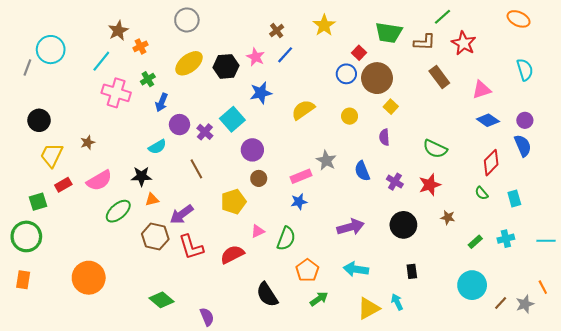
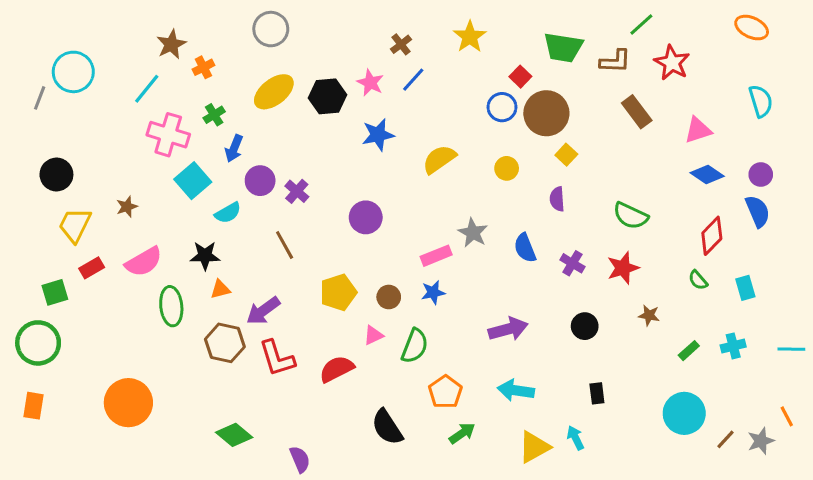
cyan square: (232, 119) -> (193, 181), moved
brown circle: (259, 178) -> (389, 297), moved
green ellipse: (118, 211) -> (171, 306), turned -55
black circle: (403, 225) -> (585, 326), size x0.7

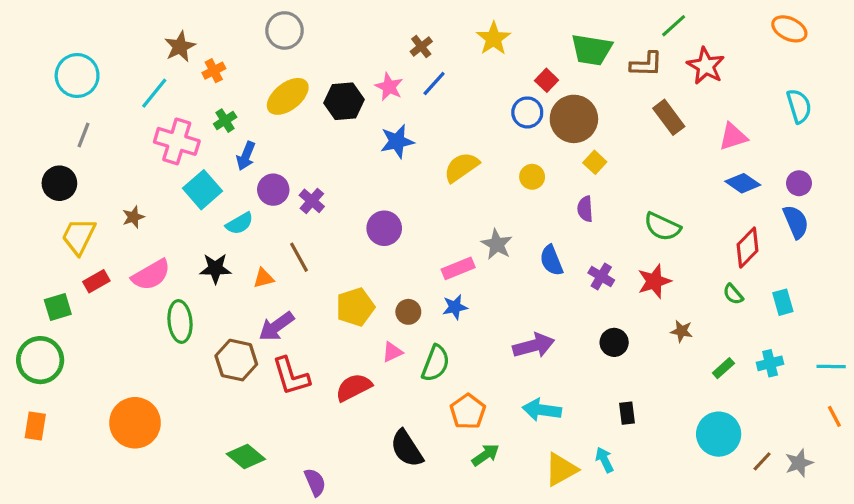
gray line: (40, 98) -> (84, 135), moved
orange triangle: (220, 289) -> (264, 278), moved
orange line: (787, 416) -> (834, 416), moved

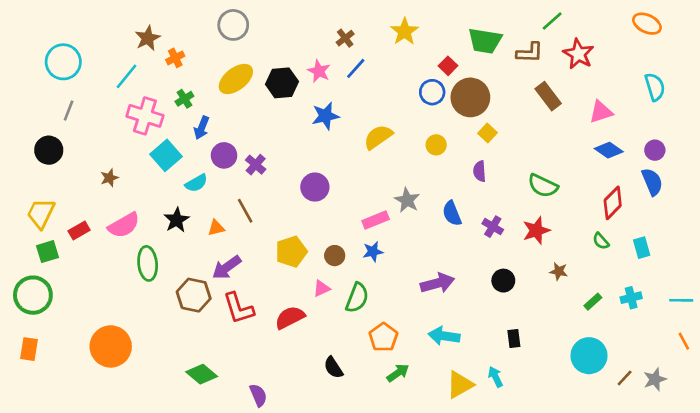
yellow trapezoid: (79, 236) -> (41, 213), moved
black star: (215, 268) -> (177, 220), turned -30
black semicircle: (407, 449) -> (333, 368), size x0.7

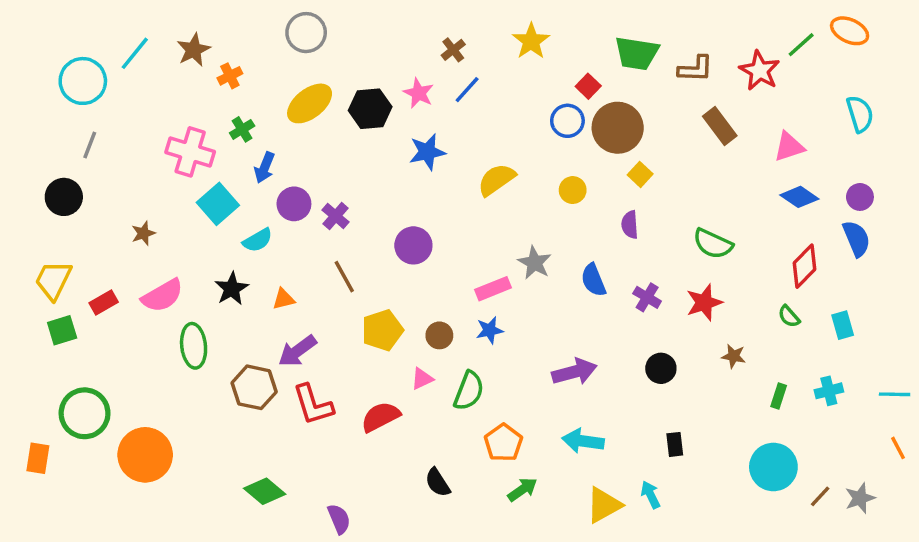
green line: (552, 21) -> (801, 45), moved
cyan line: (126, 76) -> (135, 53), moved
brown line: (245, 211) -> (344, 277), moved
green circle: (33, 295) -> (85, 413), moved
green rectangle: (593, 302) -> (779, 396), turned -30

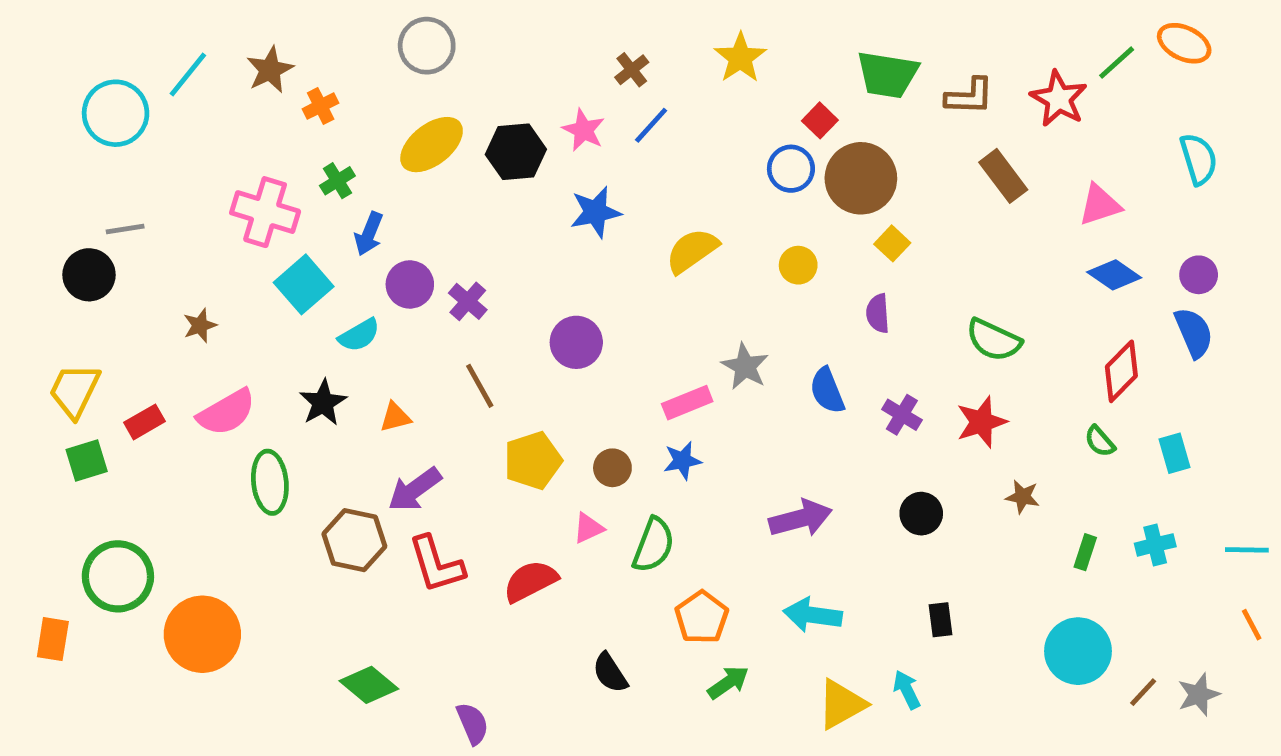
gray line: (90, 145) -> (125, 229), moved, turned 60

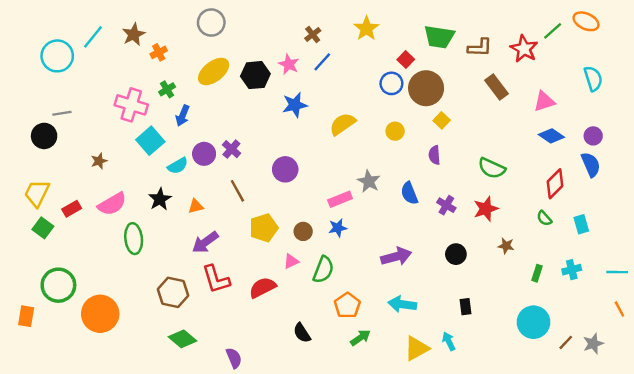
purple circle: (410, 284) -> (204, 154), moved
green square: (87, 461) -> (43, 228), turned -36
brown hexagon: (354, 540) -> (173, 292), moved

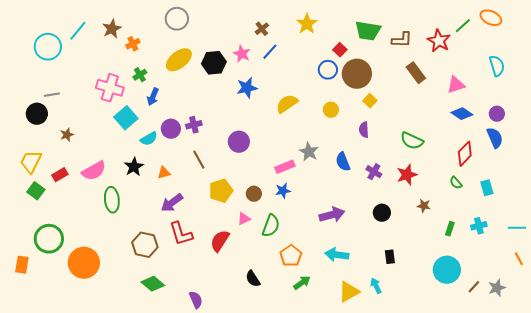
purple cross: (231, 149) -> (194, 125), turned 35
brown star: (99, 161) -> (67, 135), moved
red semicircle: (263, 288) -> (220, 241), turned -30

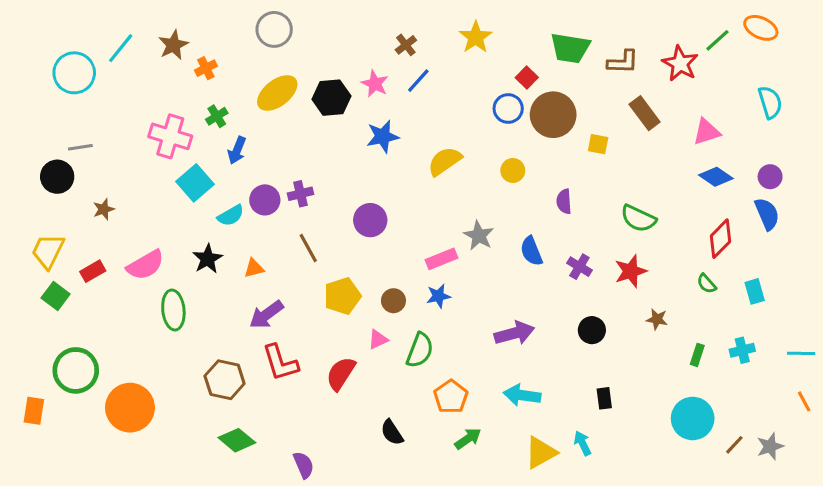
yellow square: (370, 101) -> (598, 144), moved, turned -32

